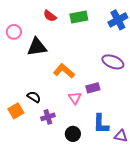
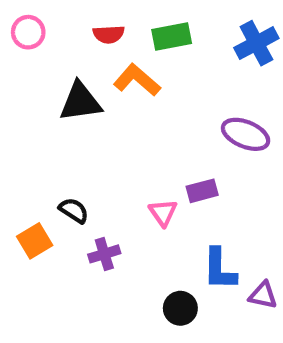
red semicircle: (50, 16) -> (109, 34), turned -40
pink circle: (14, 32) -> (28, 32), moved
orange L-shape: (64, 71) -> (137, 80), moved
black circle: (73, 134) -> (180, 308), moved

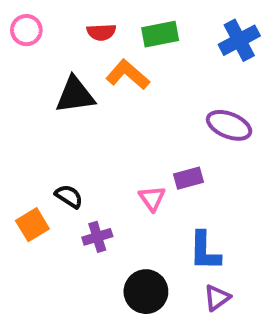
purple triangle: (263, 295) -> (217, 298), moved, turned -48
black circle: (180, 308) -> (146, 292), moved, size x1.4

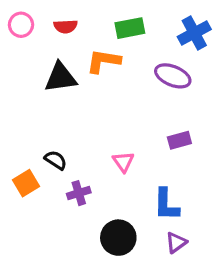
red semicircle: (101, 32) -> (66, 26), moved
orange L-shape: (128, 75) -> (104, 61), turned -32
purple ellipse: (229, 125) -> (173, 76), moved
purple rectangle: (189, 178) -> (179, 140), moved

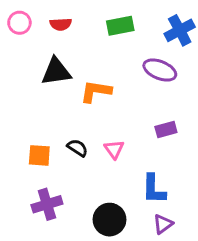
orange L-shape: (104, 61) -> (96, 91), moved
black semicircle: (56, 160) -> (77, 148), moved
orange square: (26, 183) -> (39, 155), moved, turned 35
purple cross: (79, 193) -> (47, 204), moved, size x1.4

